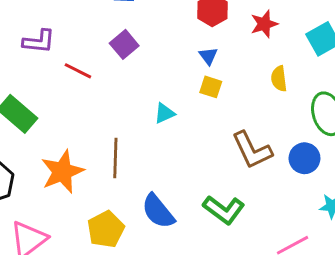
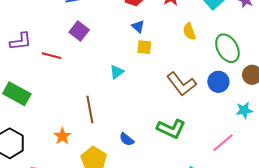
orange star: (62, 172) -> (62, 136), moved, size x0.6
blue semicircle: (158, 211) -> (127, 139), size x0.6

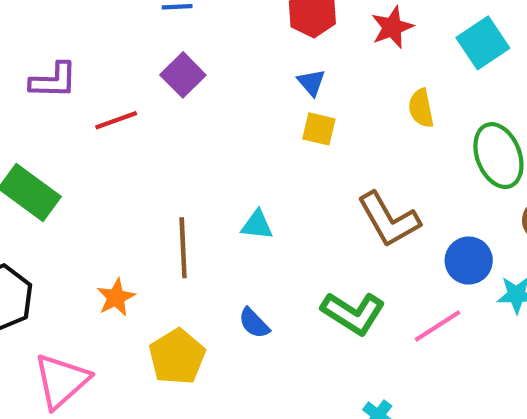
red line: (52, 56) -> (116, 120), turned -42
cyan triangle: (117, 72) -> (257, 225), moved, turned 35
blue circle: (218, 82) -> (469, 261), moved
pink line: (223, 143) -> (438, 326), moved

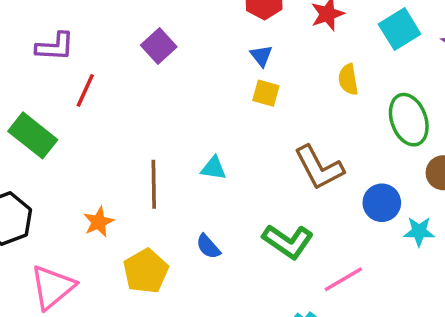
red line: (116, 120) -> (85, 90), moved, turned -48
pink line: (438, 326) -> (343, 279), moved

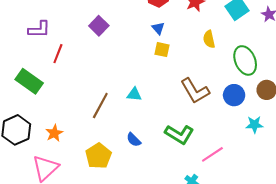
brown line: (154, 184) -> (100, 106), turned 32
blue circle: (382, 203) -> (234, 95), moved
orange star: (99, 222) -> (54, 133), moved

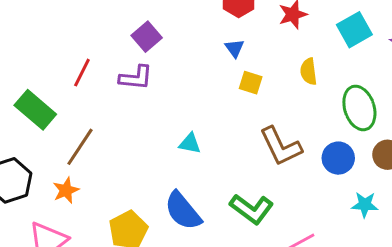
purple L-shape: (39, 29) -> (136, 78), moved
yellow square: (162, 50) -> (251, 83), moved
brown line: (100, 106) -> (80, 147), moved
blue semicircle: (134, 140) -> (183, 211), size x1.8

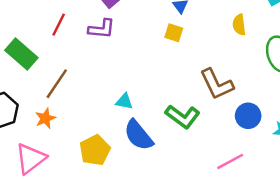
yellow square: (251, 83) -> (174, 33), moved
cyan triangle: (190, 143) -> (124, 101), moved
blue circle: (338, 158) -> (248, 116), moved
green L-shape: (252, 209) -> (183, 117), moved

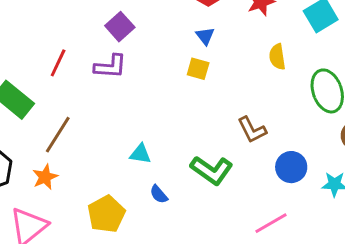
brown L-shape: (217, 84) -> (252, 130), size x0.7
blue semicircle: (138, 135) -> (159, 194), size x0.5

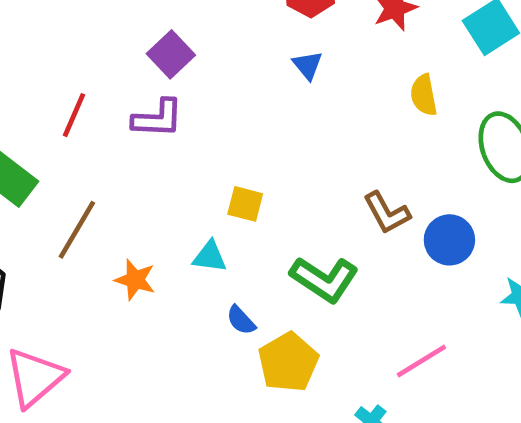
yellow square: (198, 69) -> (245, 204), moved
blue circle: (291, 167) -> (449, 240), moved
orange star: (45, 177) -> (135, 280), moved, turned -30
yellow pentagon: (106, 214) -> (288, 362), moved

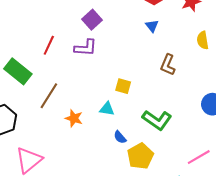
brown L-shape: (387, 213) -> (168, 65), moved, turned 50

